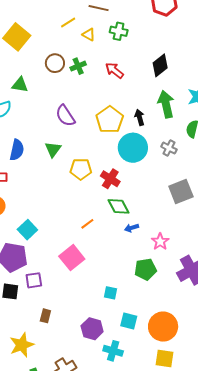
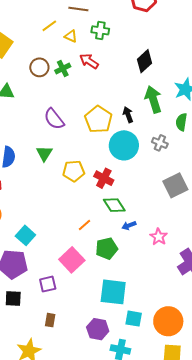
red arrow: (114, 70) -> (89, 61), moved
green pentagon: (145, 269) -> (107, 248), moved
purple square: (34, 280) -> (48, 284), moved
cyan square: (110, 293) -> (113, 292), size x2.0

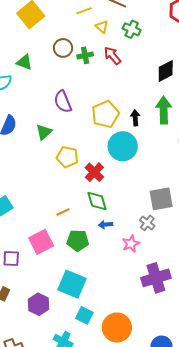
gray cross: (160, 143) -> (147, 223), moved
purple hexagon: (98, 329) -> (39, 304), moved

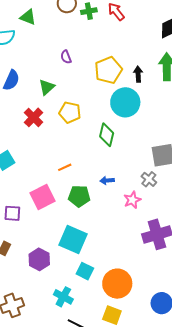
purple semicircle: (63, 102) -> (66, 57), size x0.6
red cross: (94, 172) -> (34, 117), moved
green diamond: (97, 201) -> (107, 135), moved, turned 30

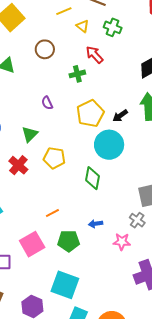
green cross: (89, 11) -> (77, 74), moved
black arrow: (138, 74) -> (120, 116), turned -119
pink star: (132, 200) -> (122, 242), turned 30

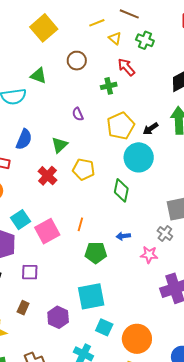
orange line: (52, 213) -> (80, 224), turned -48
pink square: (32, 244) -> (47, 231), moved
cyan square: (65, 285) -> (91, 296), turned -32

